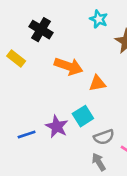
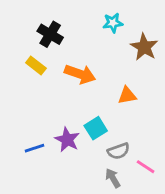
cyan star: (99, 19) -> (113, 23), turned -30
yellow rectangle: (16, 58) -> (36, 66), moved
orange triangle: (97, 83) -> (127, 95), moved

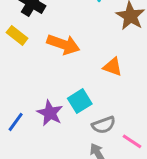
orange triangle: (127, 95) -> (113, 67), turned 30
blue line: (34, 148) -> (16, 122), turned -36

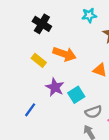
yellow rectangle: (17, 35) -> (39, 60), moved
purple star: (50, 113) -> (55, 87), moved

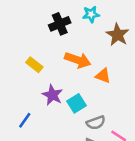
black cross: (42, 24) -> (60, 24), moved, turned 36
orange arrow: (64, 54) -> (78, 60), moved

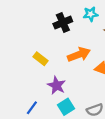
orange arrow: (78, 60) -> (79, 55), turned -40
cyan square: (77, 103) -> (66, 107), moved

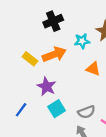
cyan star: (91, 14) -> (82, 41), moved
orange arrow: (79, 55) -> (54, 54), moved

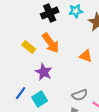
cyan star: (82, 41) -> (76, 11), moved
orange arrow: (54, 54) -> (51, 43), turned 75
cyan square: (57, 109) -> (40, 99), moved

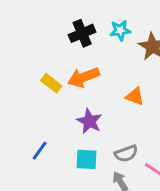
orange arrow: (51, 43) -> (84, 77), turned 105
purple star: (44, 72) -> (89, 121), moved
cyan square: (40, 99) -> (86, 159), moved, turned 35

